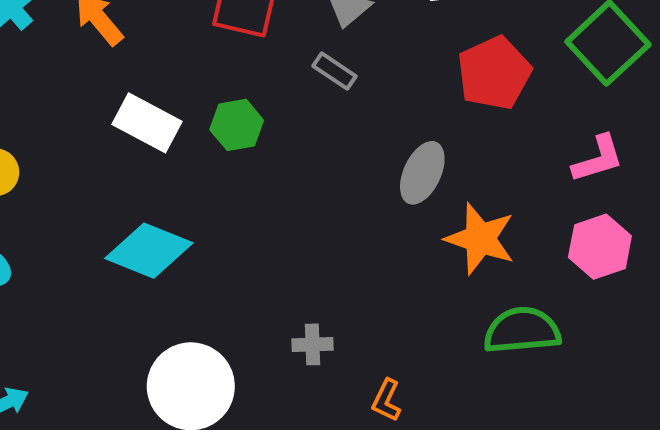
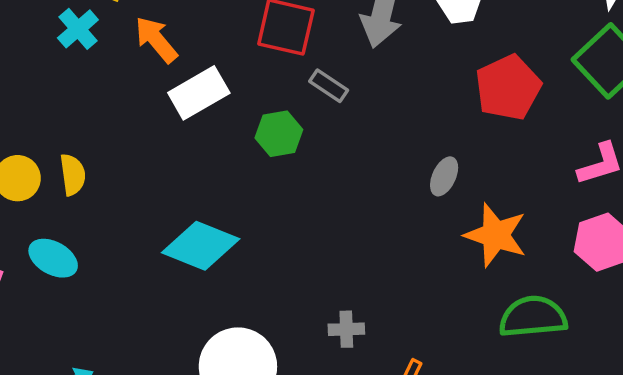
gray rectangle: (334, 71) -> (329, 86), moved
white rectangle: (147, 123) -> (199, 93), moved, turned -58
gray ellipse: (422, 173) -> (444, 176), size x0.7

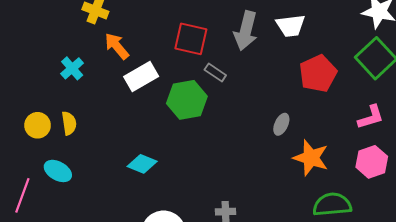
cyan cross: (78, 29) -> (72, 68), moved
green hexagon: (279, 134) -> (187, 100), size x1.5
cyan diamond: (201, 246) -> (142, 164), size x0.7

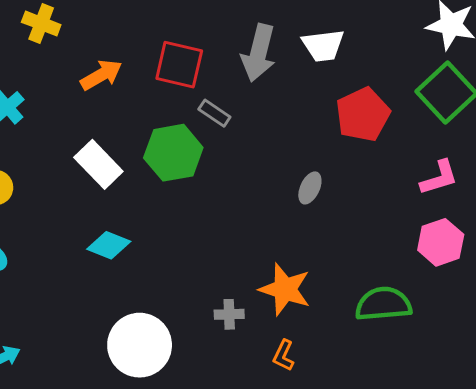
orange arrow: (117, 46) -> (101, 75), moved, turned 100
white rectangle: (141, 77) -> (98, 164), moved, turned 76
orange star: (311, 158) -> (285, 289), moved

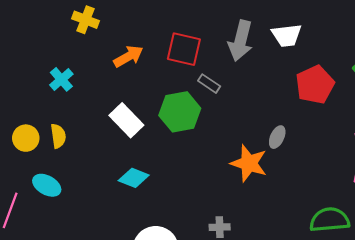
orange star: (285, 289) -> (249, 163), moved

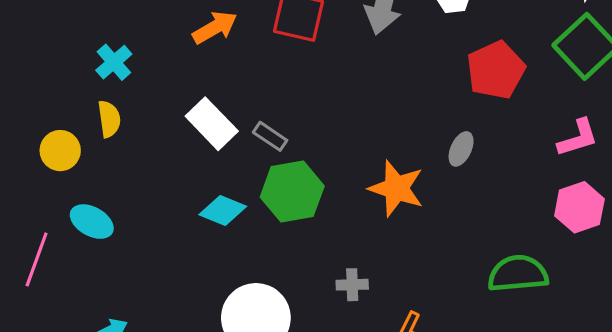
gray rectangle: (209, 84) -> (270, 136), moved
green hexagon: (180, 112) -> (292, 192), moved
yellow semicircle: (58, 136) -> (109, 119), moved
gray ellipse: (277, 137) -> (461, 149), moved

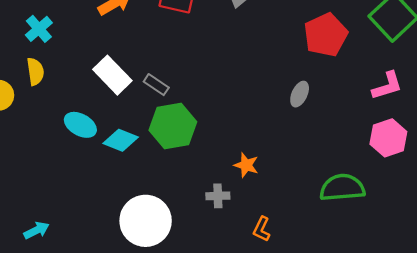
orange star: (396, 188) -> (246, 165), moved, size x0.6
cyan ellipse: (92, 222) -> (80, 125), moved

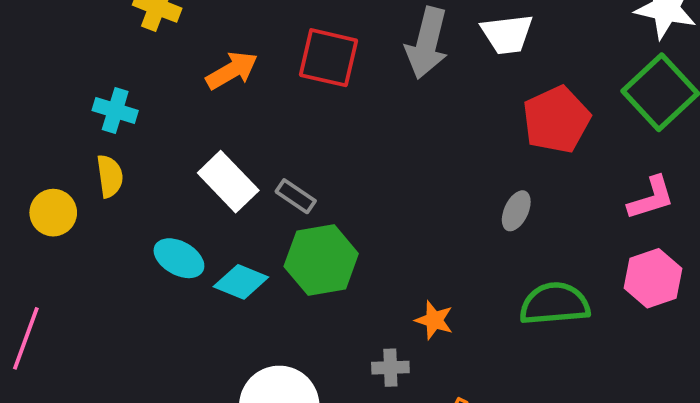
cyan cross: (39, 29) -> (115, 111), turned -32
green semicircle: (342, 188) -> (555, 304), moved

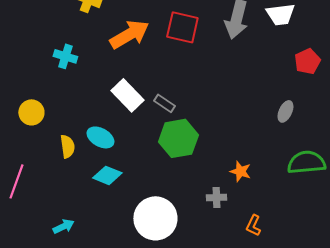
orange arrow: (232, 70) -> (129, 34), size x1.4
red pentagon: (556, 120) -> (307, 61), size x0.7
yellow semicircle: (110, 176) -> (67, 146), moved
cyan diamond: (241, 282) -> (107, 175), moved

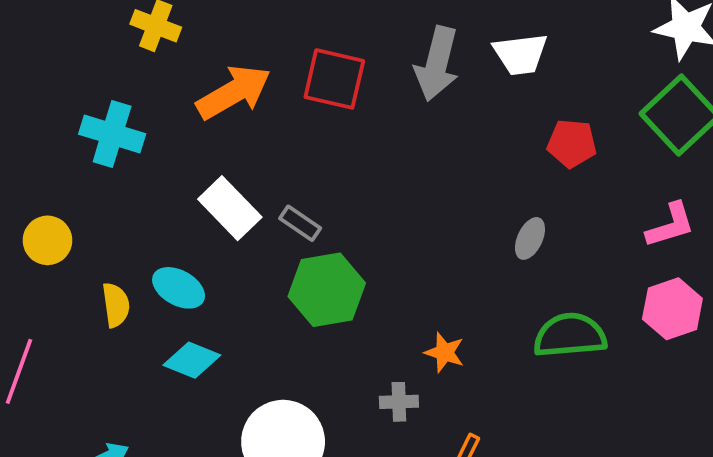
cyan cross: (65, 56) -> (112, 134), size x1.4
red pentagon: (307, 61) -> (572, 143), turned 30

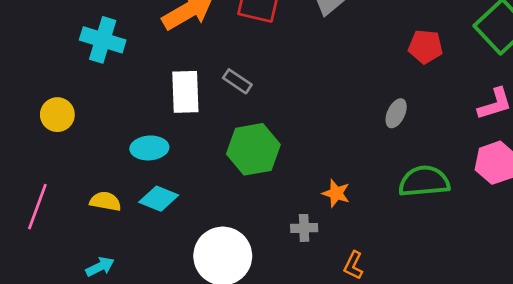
white rectangle: (230, 208) -> (185, 92), turned 42
gray rectangle: (300, 223) -> (237, 81), moved
cyan ellipse: (179, 288) -> (149, 148), turned -33
yellow semicircle: (116, 305) -> (105, 201), moved, turned -72

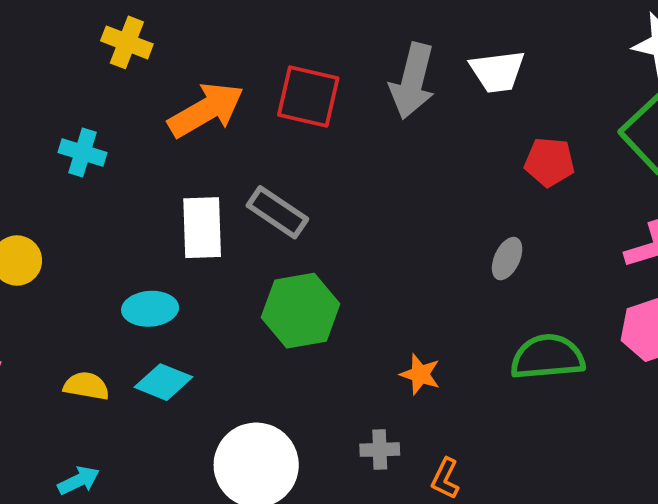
cyan cross: (103, 40) -> (83, 152), size x0.7
gray rectangle: (237, 81) -> (277, 212), size x1.4
gray cross: (304, 228) -> (380, 450), moved

